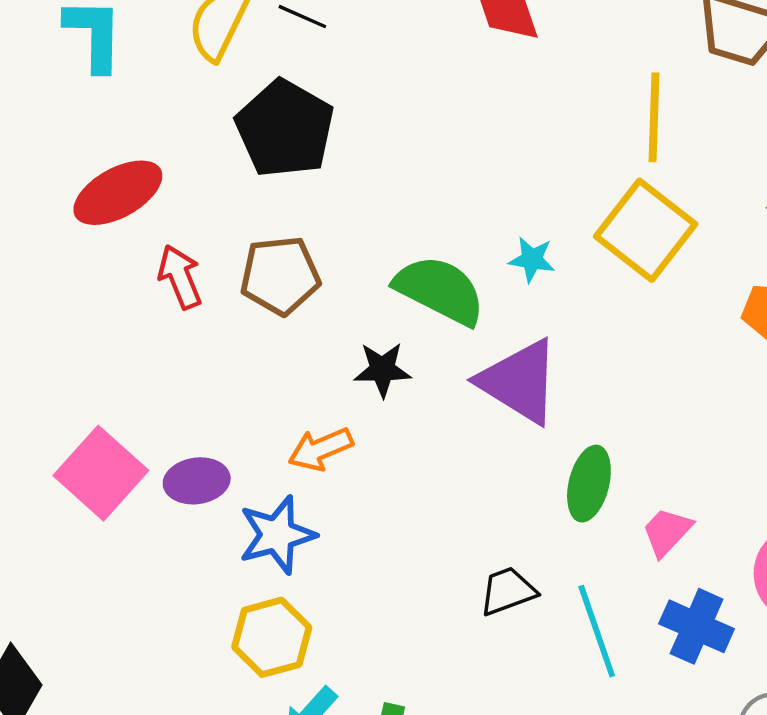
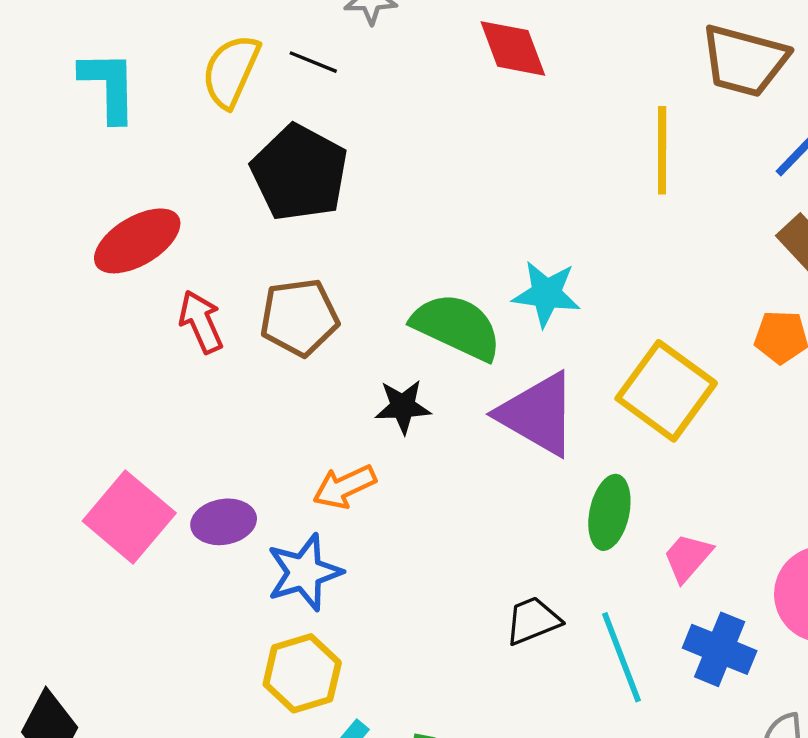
yellow square: (646, 230) -> (666, 391), moved
cyan star: (532, 259) -> (546, 294), size x1.5

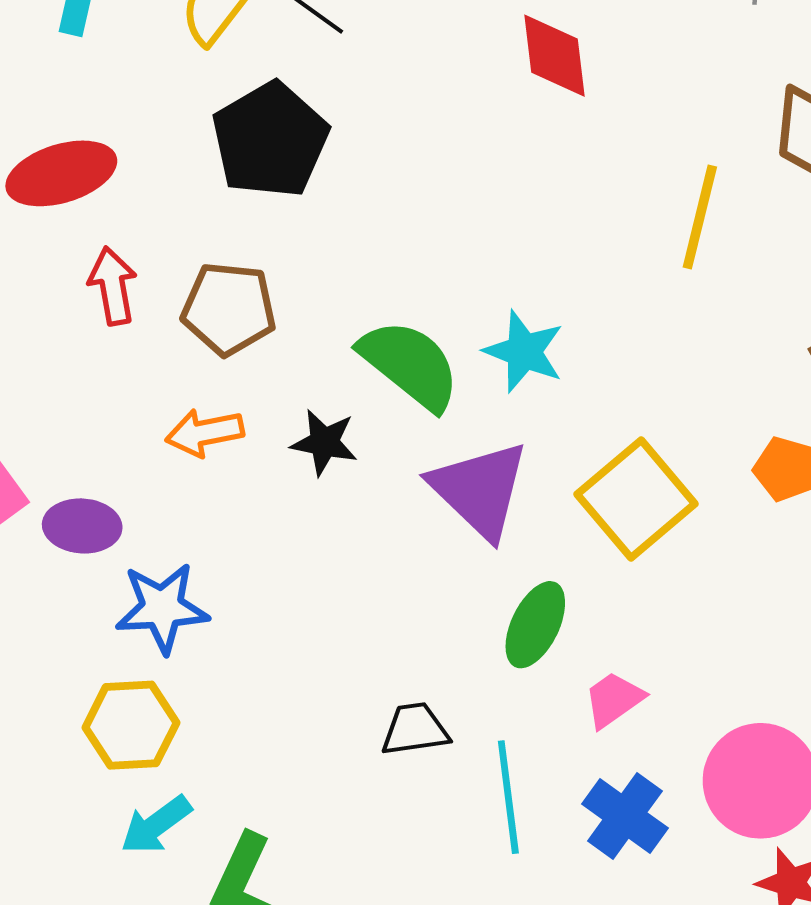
orange arrow: (344, 487) -> (205, 433), moved

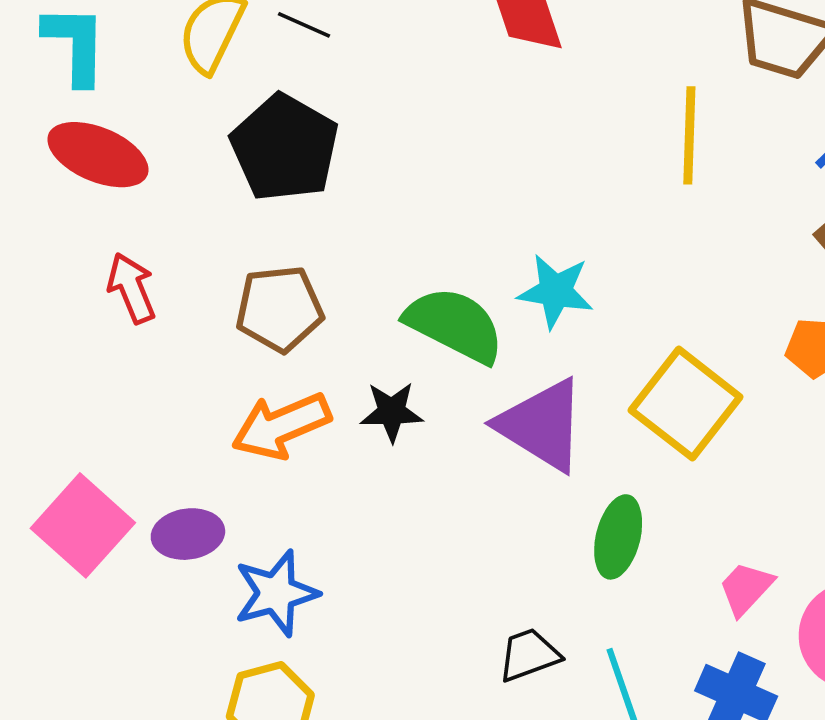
red ellipse: (61, 173) -> (98, 155), moved, turned 52
red arrow: (113, 286) -> (132, 288), moved
orange arrow: (205, 433) -> (281, 426), size x1.4
pink trapezoid: (614, 700) -> (746, 588), moved

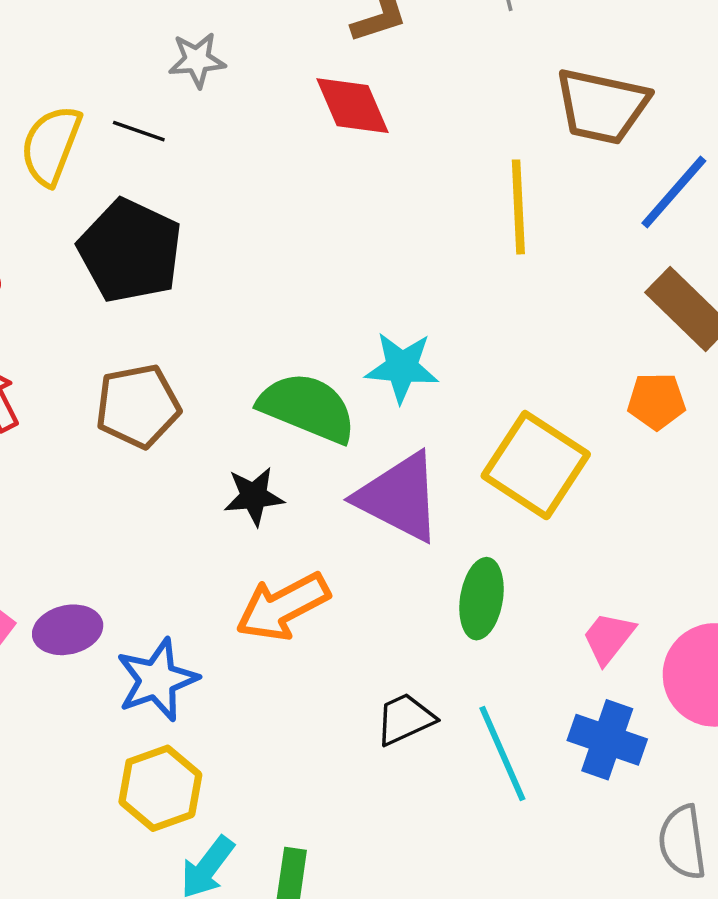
orange arrow: (281, 426) -> (283, 607), moved

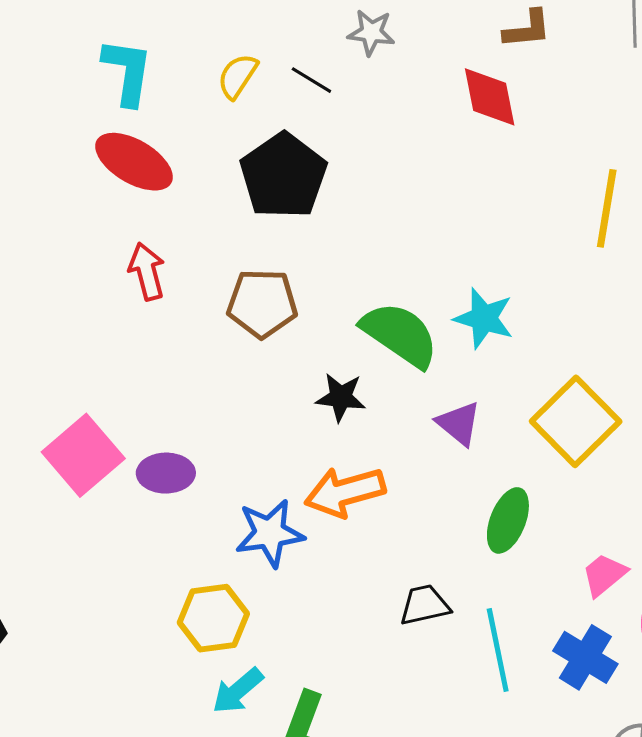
yellow semicircle: (51, 145) -> (238, 76), size x0.7
purple triangle: (399, 497) -> (459, 423), size x0.6
blue star: (157, 680) -> (270, 533), moved

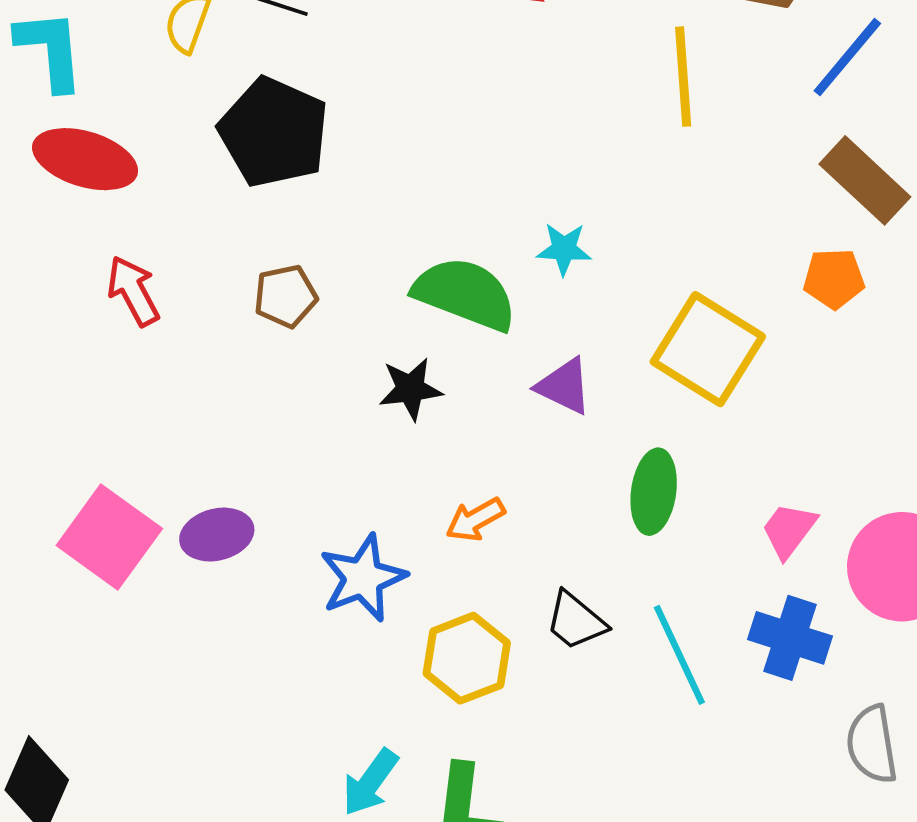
brown pentagon: (262, 303) -> (286, 296), size x0.7
cyan star: (484, 318) -> (564, 249), size x0.7
orange arrow: (345, 492) -> (475, 520), moved, size x0.6
black trapezoid: (425, 605) -> (576, 621), turned -114
yellow hexagon: (213, 618) -> (467, 658), moved

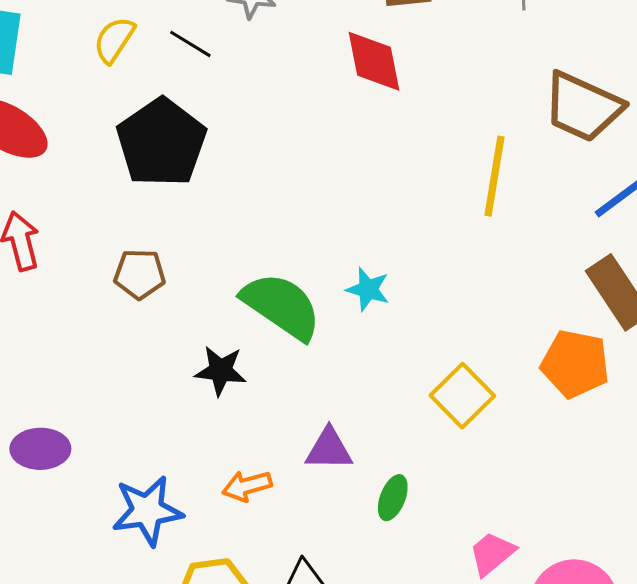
orange pentagon: (834, 279) -> (575, 364), size x1.4
yellow square: (708, 349) -> (462, 396), size x0.7
purple triangle: (564, 386) -> (329, 449), moved, turned -39
green ellipse: (654, 492) -> (393, 498), size x0.7

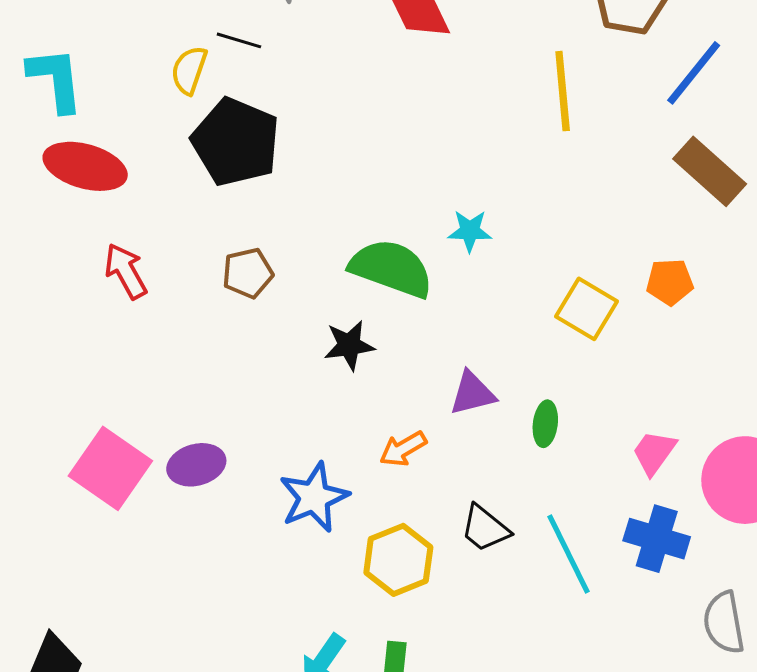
yellow semicircle: (114, 40) -> (189, 70), moved
orange pentagon: (575, 364) -> (670, 282), moved, size x0.7

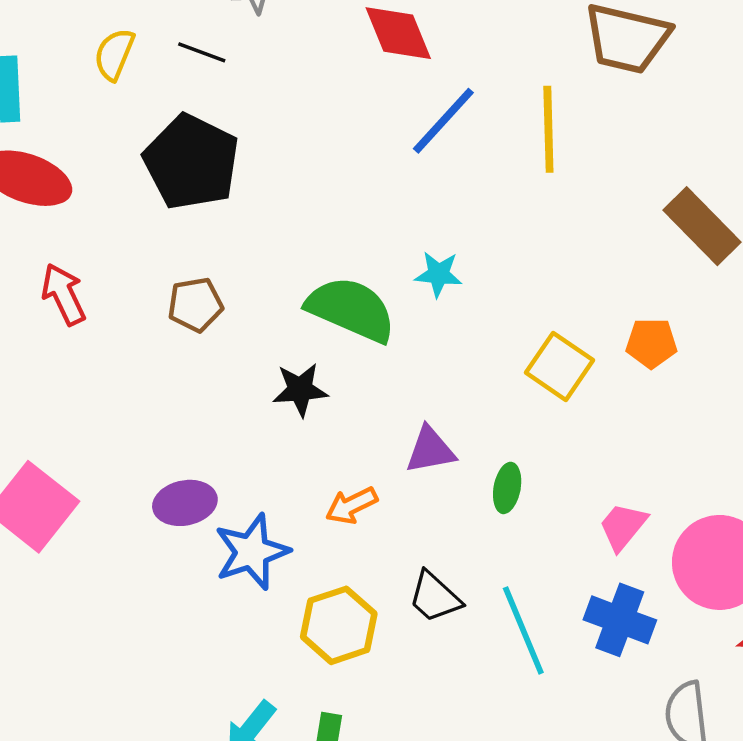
yellow semicircle: (189, 70) -> (114, 54), moved
blue line: (694, 73) -> (443, 121), moved
purple ellipse: (196, 465) -> (185, 503), moved

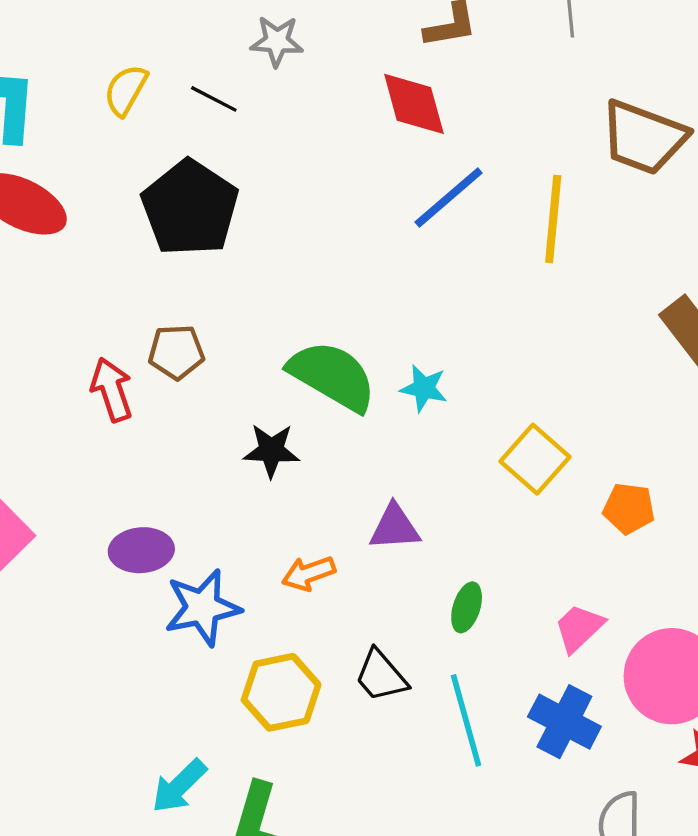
cyan star: (438, 274) -> (424, 388), moved
red arrow: (64, 294) -> (112, 390), moved
orange pentagon: (651, 343) -> (629, 508), moved
green ellipse: (507, 488) -> (467, 607), moved

